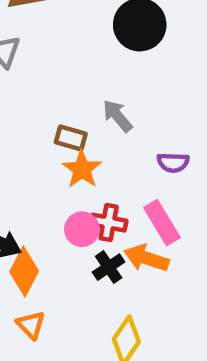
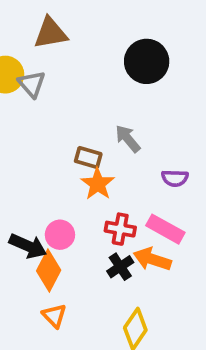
pink rectangle: (162, 223) -> (165, 229), turned -30
pink circle: (82, 229) -> (60, 235), moved

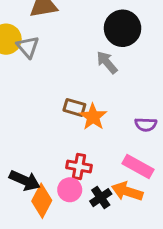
gray arrow: (128, 139) -> (107, 62), moved
orange star: (98, 184) -> (93, 117), moved
red cross: (120, 229) -> (79, 166), moved
pink circle: (60, 235) -> (70, 190), moved

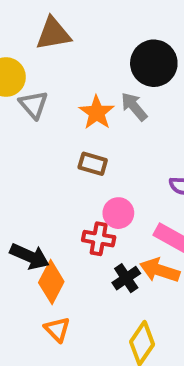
gray triangle: (28, 47) -> (34, 105), moved
orange star: (93, 117) -> (97, 113), moved
pink circle: (70, 190) -> (118, 213), moved

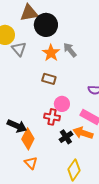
black circle: (154, 63) -> (46, 25), moved

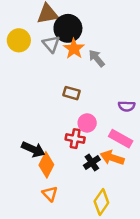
gray triangle: (19, 49) -> (51, 44), moved
orange star: (51, 53) -> (74, 49), moved

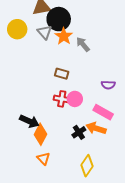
red cross: (75, 139) -> (62, 99), moved

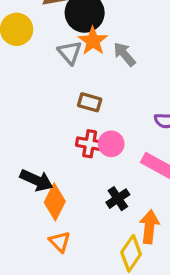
gray triangle: (44, 32) -> (70, 53), moved
orange arrow: (96, 128) -> (149, 227), moved, turned 78

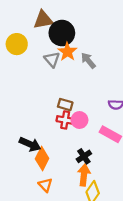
brown rectangle: (90, 102) -> (65, 105), moved
orange arrow: (149, 227) -> (84, 175), moved

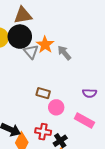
black circle: (62, 33) -> (20, 37), moved
red cross: (65, 120) -> (43, 132), moved

